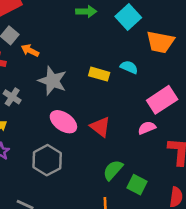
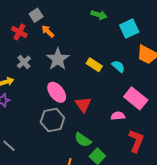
pink rectangle: (162, 100) -> (136, 98), turned 55
gray hexagon: (47, 160) -> (52, 120), moved
green semicircle: (113, 170) -> (83, 140), turned -114

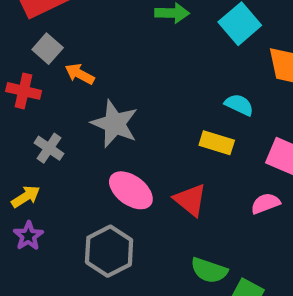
yellow rectangle: (94, 65) -> (217, 143), moved
gray hexagon: (52, 120) -> (109, 251), moved

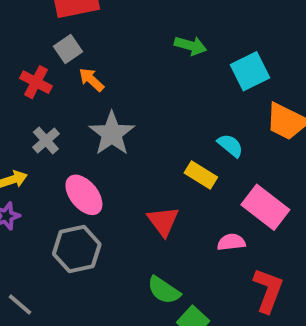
pink ellipse: (131, 190) -> (84, 195), moved

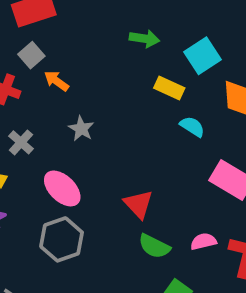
gray star: (112, 134) -> (81, 129), size x0.6
yellow rectangle: (201, 175) -> (169, 88), moved
pink semicircle: (231, 242) -> (203, 241), moved
green semicircle: (164, 290) -> (154, 246), moved

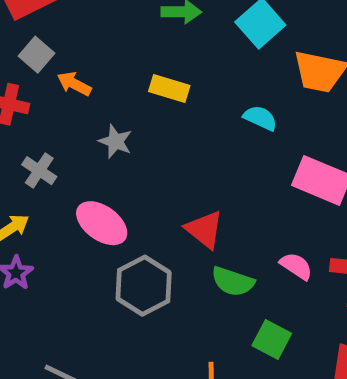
yellow rectangle: (169, 88) -> (169, 88), moved
gray hexagon: (62, 239) -> (144, 286), moved
pink semicircle: (203, 241) -> (296, 266), turned 55

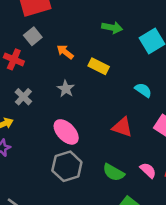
orange arrow: (74, 84) -> (65, 52), moved
pink ellipse: (102, 223) -> (66, 132), moved
red triangle: (204, 229) -> (122, 127), moved, turned -30

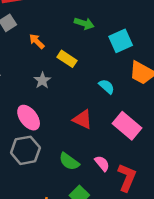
gray star: (66, 89) -> (42, 80), moved

